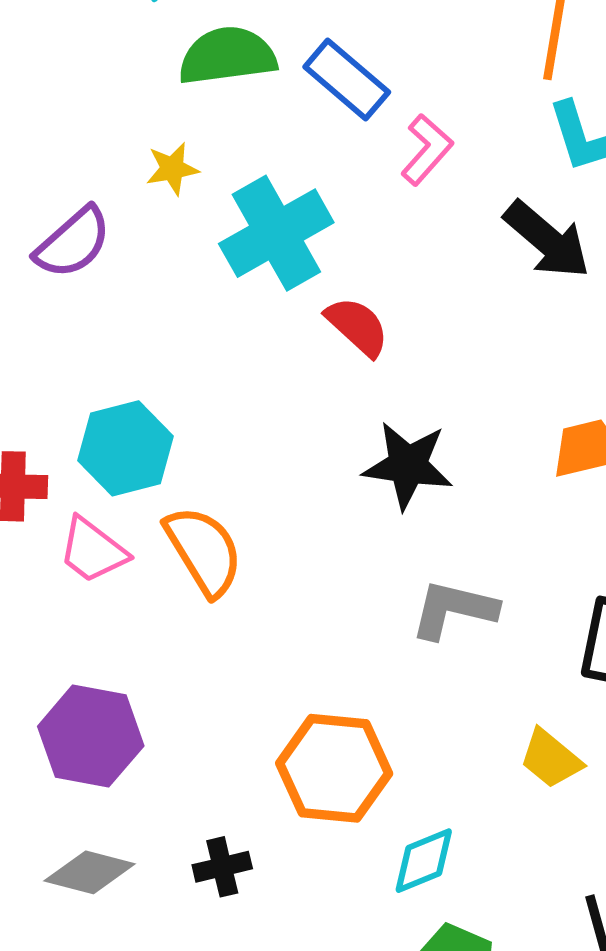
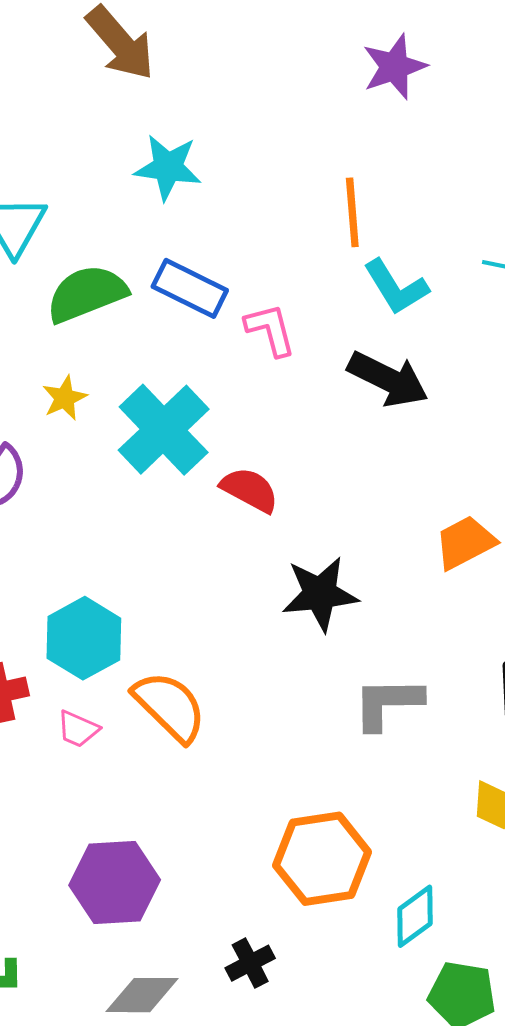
pink L-shape: (427, 150) -> (270, 330), turned -42
pink trapezoid: (93, 550) -> (78, 729), size x0.7

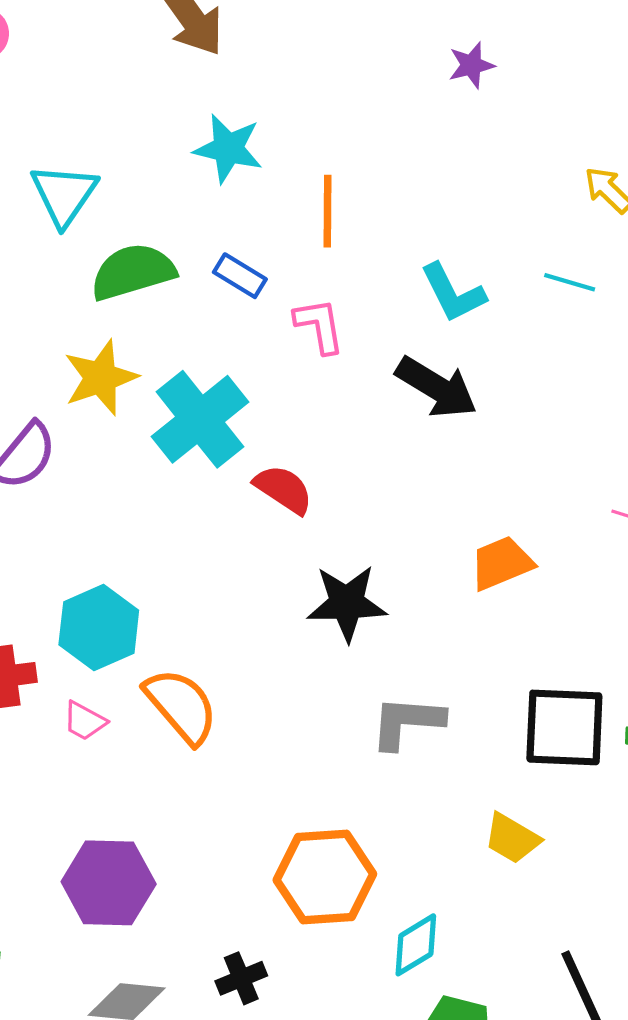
purple star: (394, 67) -> (471, 65), size x0.7
orange line: (352, 212) -> (327, 211), moved
blue rectangle: (190, 288) -> (240, 276), size x0.7
yellow star: (65, 398) -> (101, 378), size x1.6

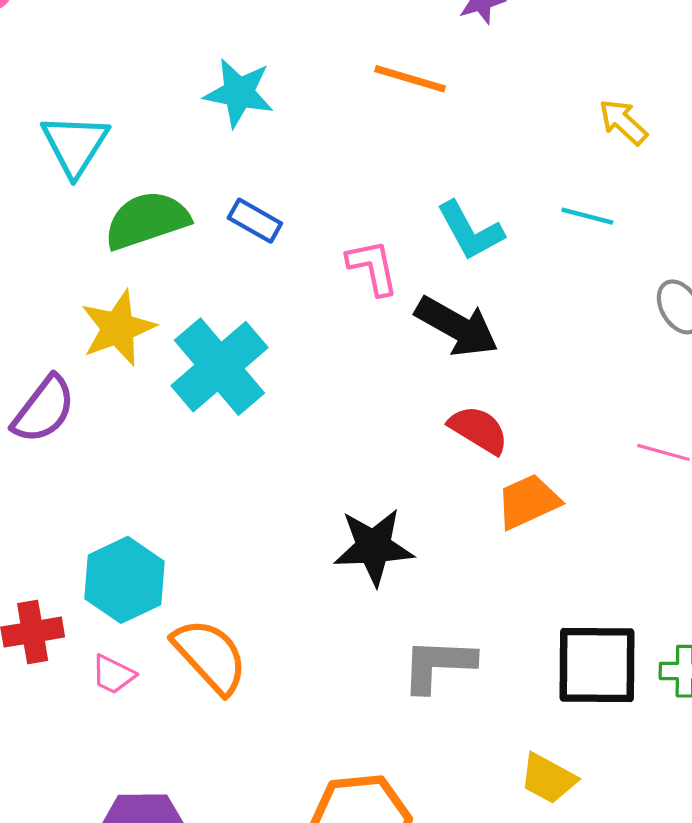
orange line: (327, 211) -> (410, 79), moved, turned -72
pink L-shape: (319, 326) -> (373, 267), moved
red semicircle: (284, 489) -> (479, 430), moved

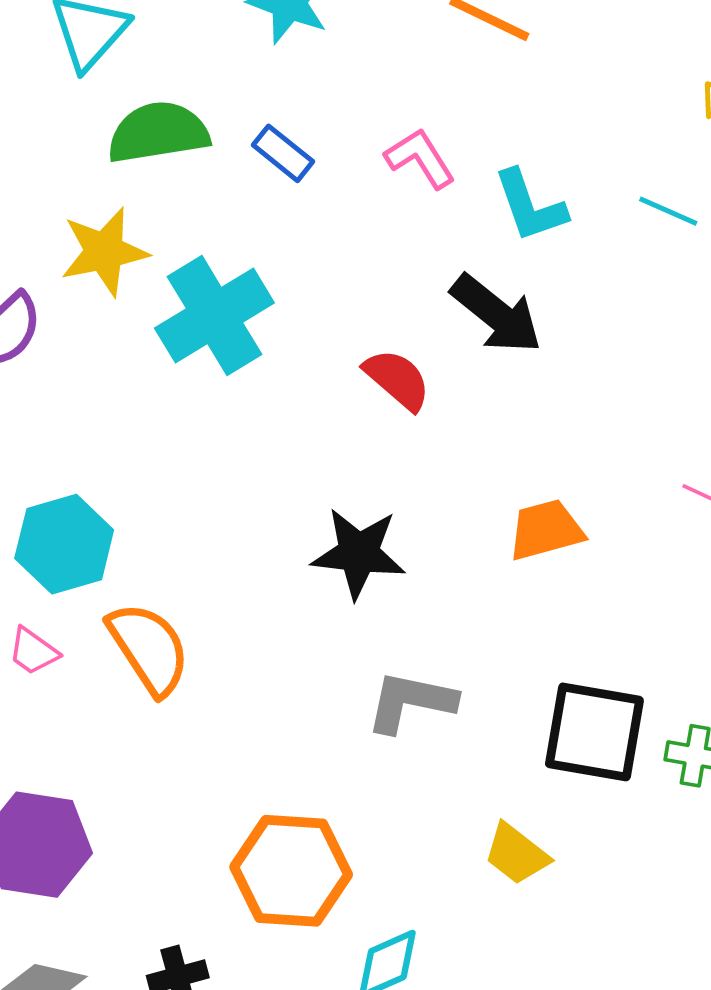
pink L-shape: (373, 267) -> (420, 158), moved, turned -30
red semicircle: (479, 430) -> (397, 379), moved

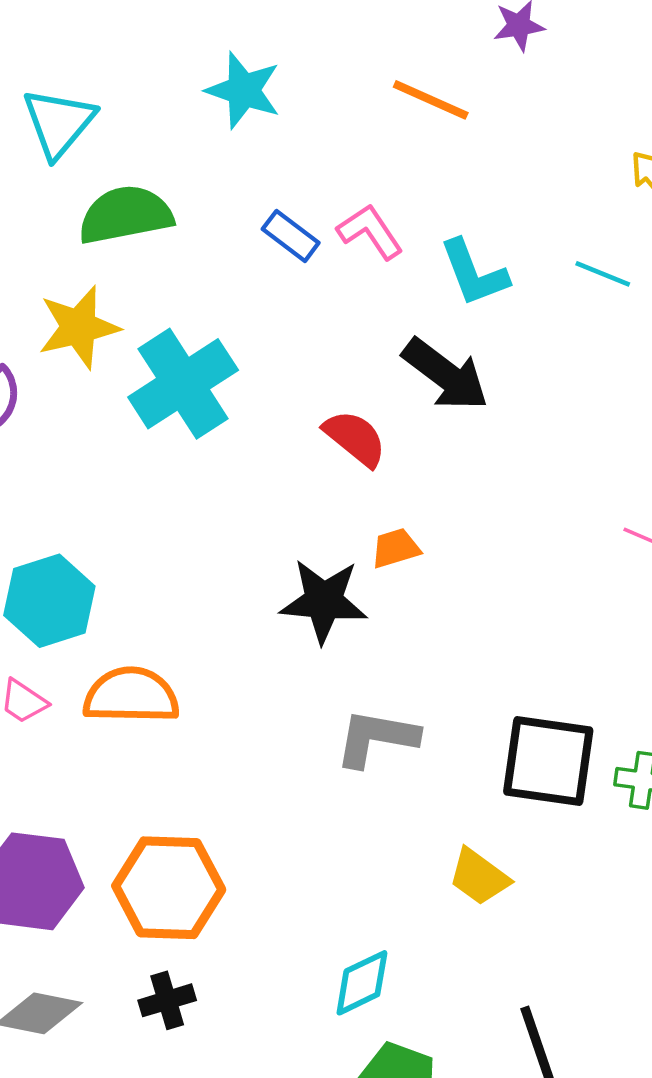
blue rectangle: (283, 153) -> (291, 236), moved
orange trapezoid: (546, 530) -> (396, 548), moved, size x0.7
orange semicircle: (149, 648) -> (131, 695), turned -54
orange hexagon: (291, 871) -> (169, 888), moved

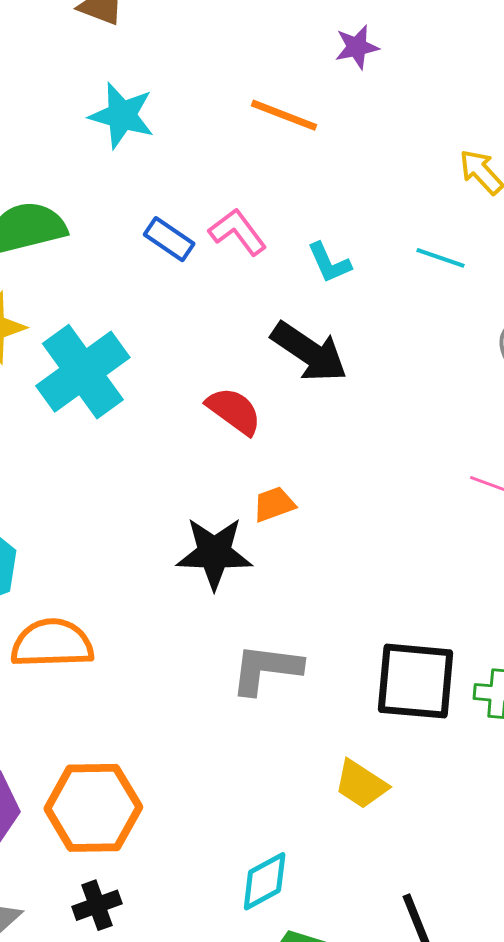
cyan L-shape: (474, 273) -> (329, 263), size x0.7

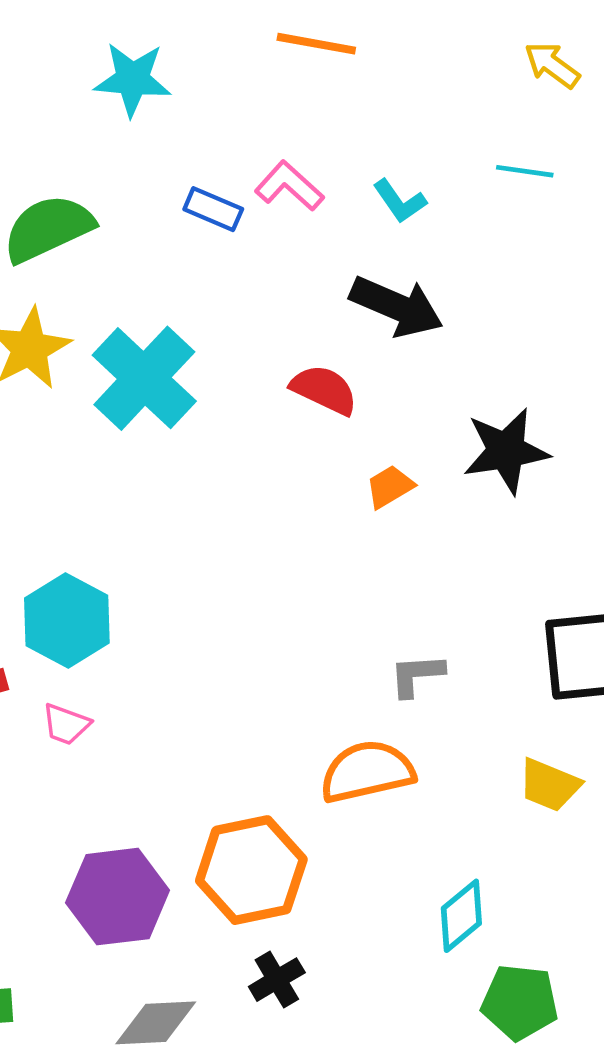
black star: (214, 553) -> (506, 451), moved
orange semicircle: (52, 643) -> (367, 772), moved
gray L-shape: (266, 669) -> (417, 675), size x0.7

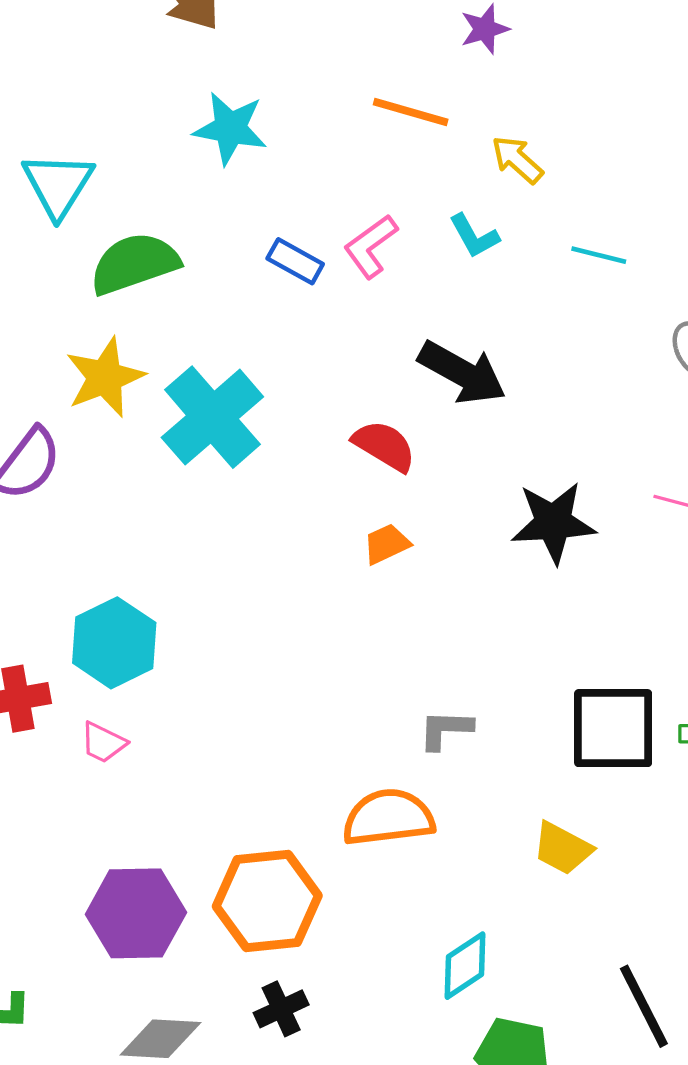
yellow arrow: (552, 65) -> (517, 160), moved
pink L-shape: (289, 186) -> (371, 246), turned -84
cyan L-shape: (400, 201) -> (474, 236), moved
orange trapezoid: (390, 487) -> (387, 544), moved

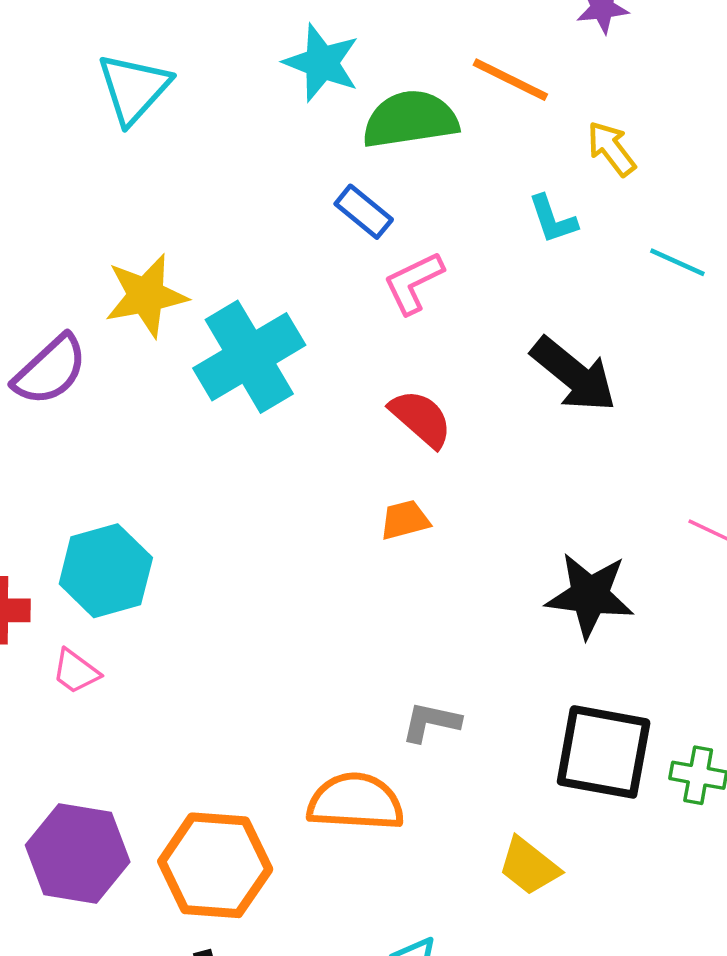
pink L-shape: (371, 246) -> (413, 283), moved
green semicircle: (134, 263) -> (410, 119), moved
black arrow: (462, 373) -> (574, 375), moved
black star: (553, 522) -> (590, 595), moved

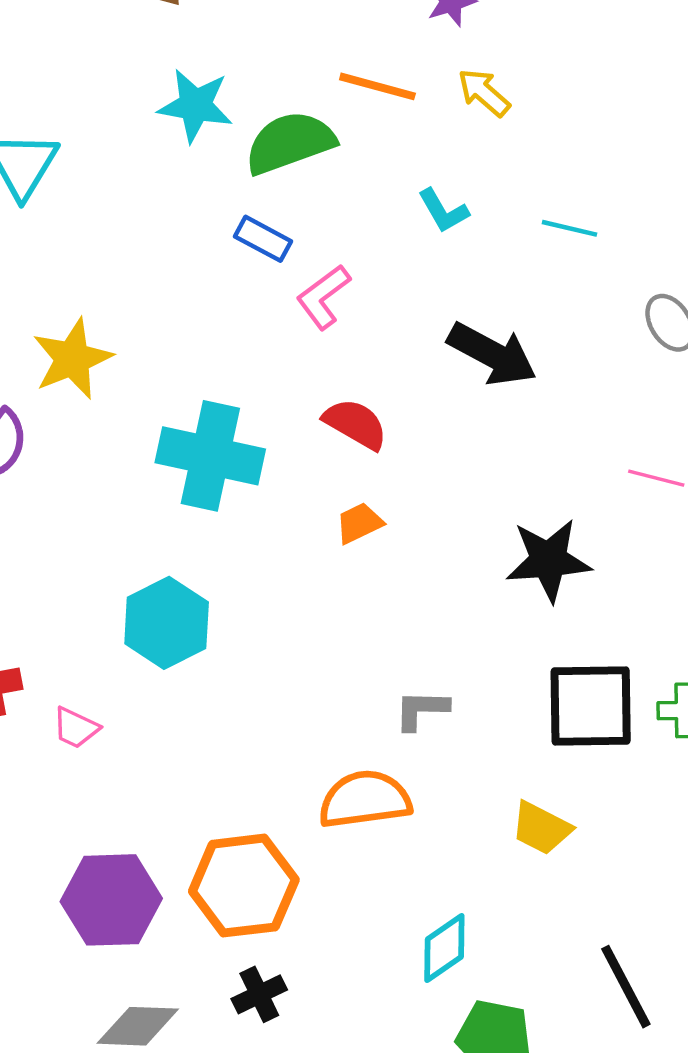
yellow arrow: (611, 149) -> (484, 92), moved
cyan cross: (249, 357) -> (210, 456), moved, turned -36
cyan hexagon: (106, 571) -> (167, 623), moved

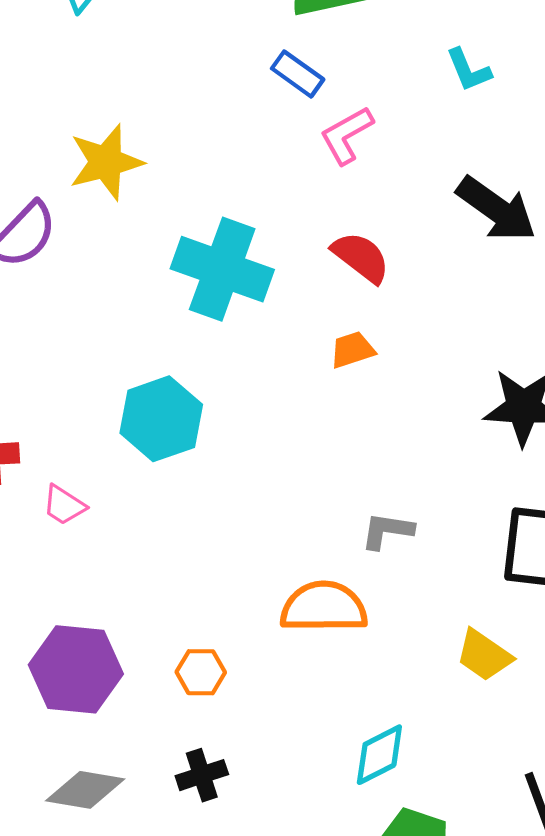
orange hexagon: (244, 886) -> (201, 672), size x0.5

